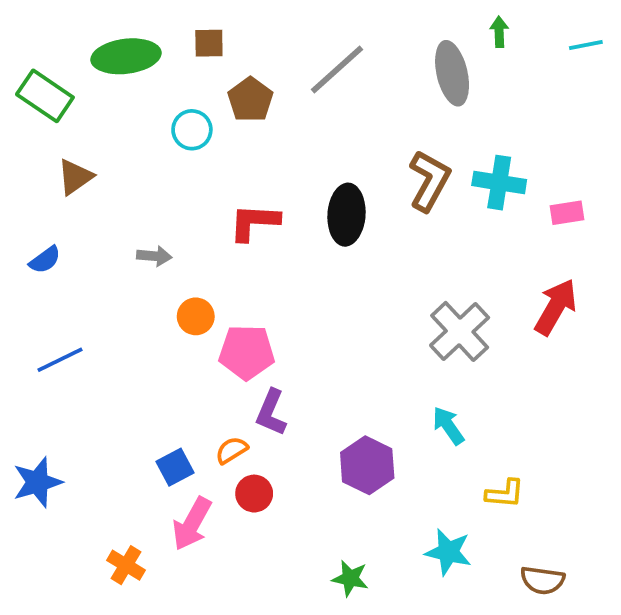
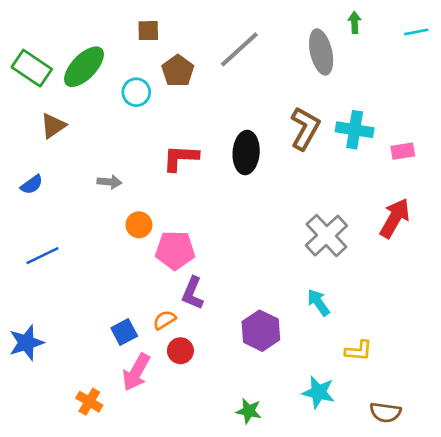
green ellipse: (126, 56) -> (84, 67), moved, turned -39

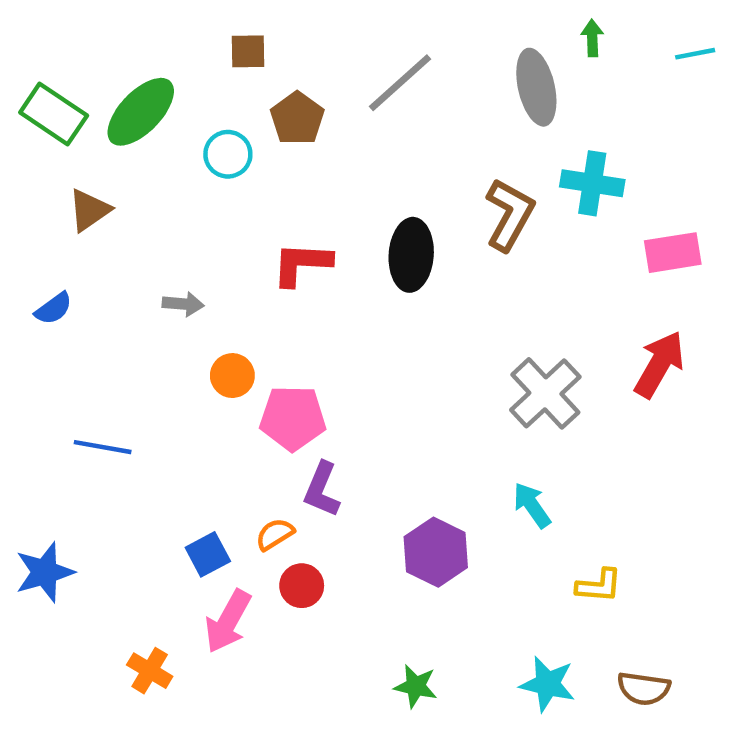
cyan cross: (355, 130) -> (592, 183), moved
pink rectangle: (403, 151) -> (673, 253), size x1.4
blue line: (42, 256) -> (103, 447), moved, turned 36
cyan star: (318, 392) -> (548, 684), moved

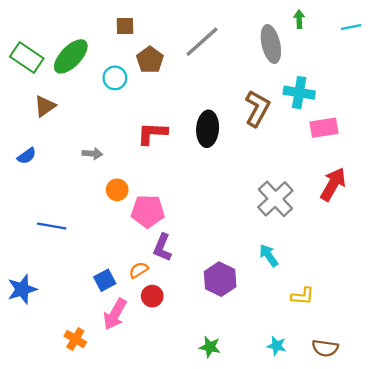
pink rectangle: (673, 253) -> (324, 128), moved
cyan star: (548, 684) -> (277, 346), size x0.7

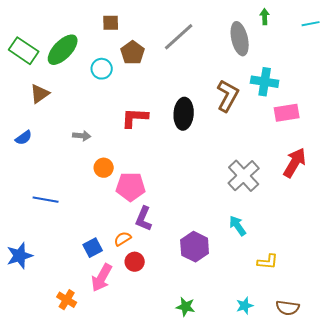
cyan star: (277, 346) -> (245, 306), turned -30

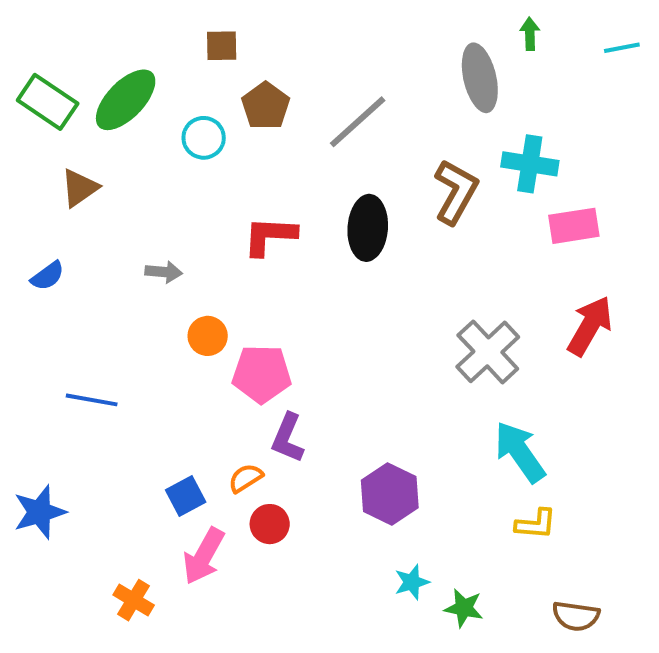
gray line: (179, 37) -> (358, 122), moved
cyan arrow: (238, 226) -> (520, 452), moved, size x1.5
cyan star: (245, 306) -> (412, 582), moved
green star: (186, 307) -> (464, 608), moved

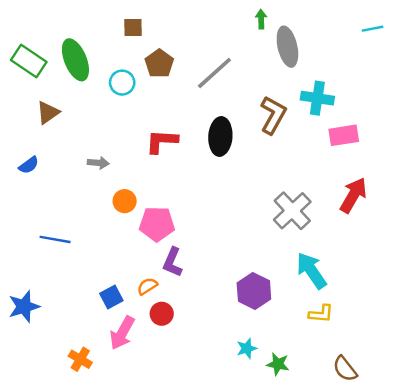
green arrow: (530, 34) -> (261, 19), moved
green ellipse: (126, 100) -> (75, 60), turned -66
purple hexagon: (390, 494) -> (254, 291), moved
brown semicircle: (576, 616) -> (345, 369), turned 44

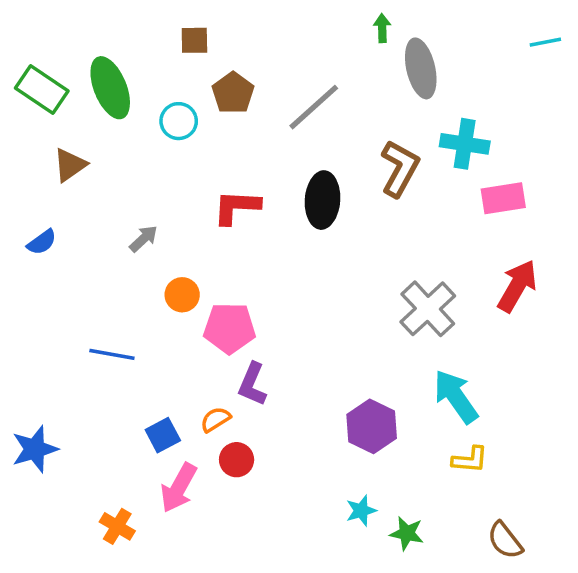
gray arrow: (98, 163) -> (144, 239), turned -48
blue line: (55, 239) -> (112, 354), moved

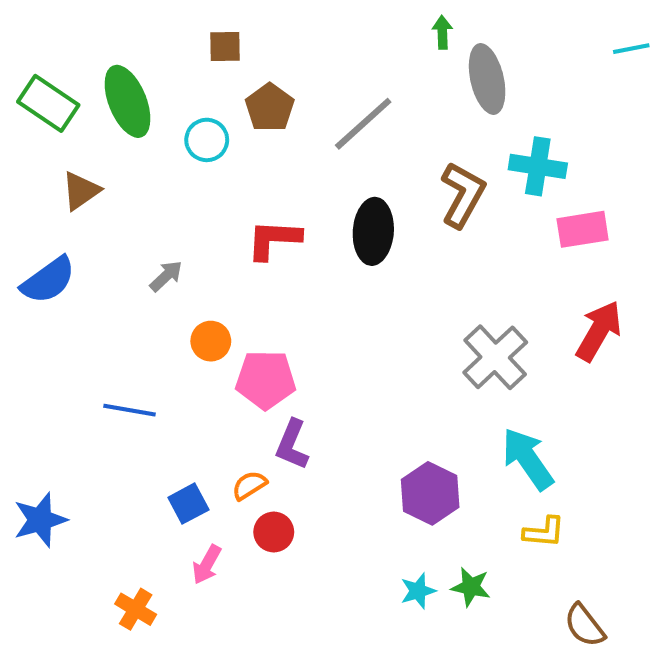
blue semicircle: (42, 242) -> (48, 280), size x1.6
pink arrow: (179, 488) -> (207, 565), size x0.7
green star: (407, 533) -> (471, 587), moved

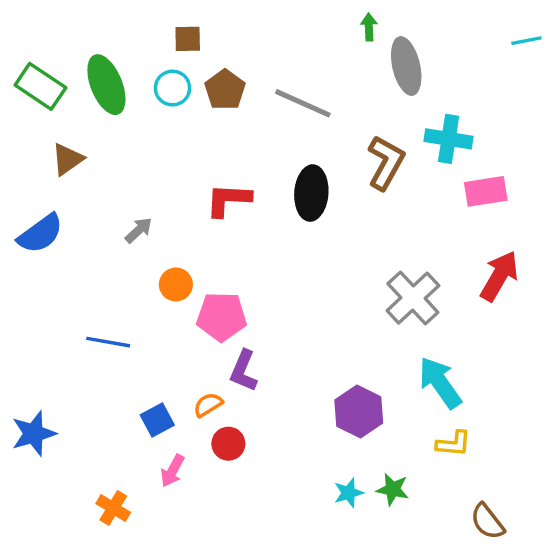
gray line: (363, 124) -> (303, 103), turned 66
cyan circle: (207, 140) -> (172, 88), moved

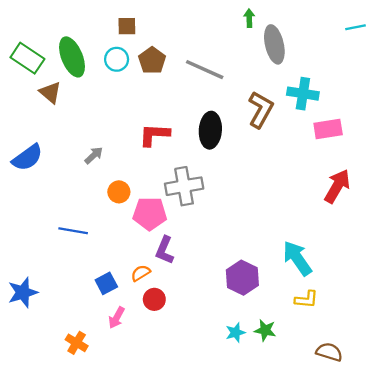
brown triangle: (67, 159) -> (50, 92), moved, turned -45
gray cross: (413, 298) -> (184, 186), moved, turned 33
brown semicircle: (487, 522) -> (329, 352), turned 145

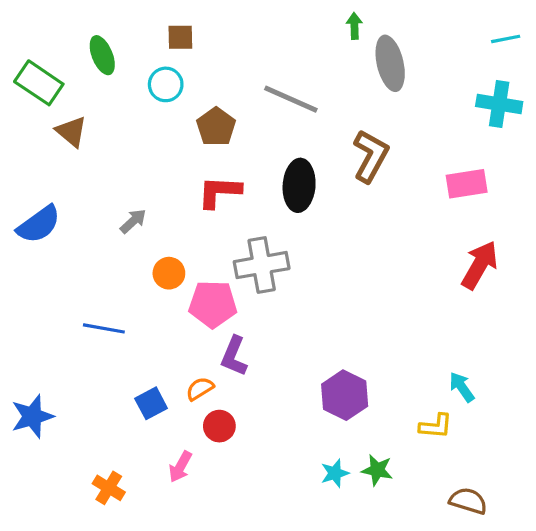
green ellipse: (72, 57) -> (102, 55), moved, size x0.7
brown pentagon: (152, 60) -> (216, 127), moved
cyan cross: (303, 94) -> (499, 104), moved
cyan arrow: (297, 258) -> (462, 387), moved, size x0.6
pink arrow: (117, 318) -> (180, 467), moved

